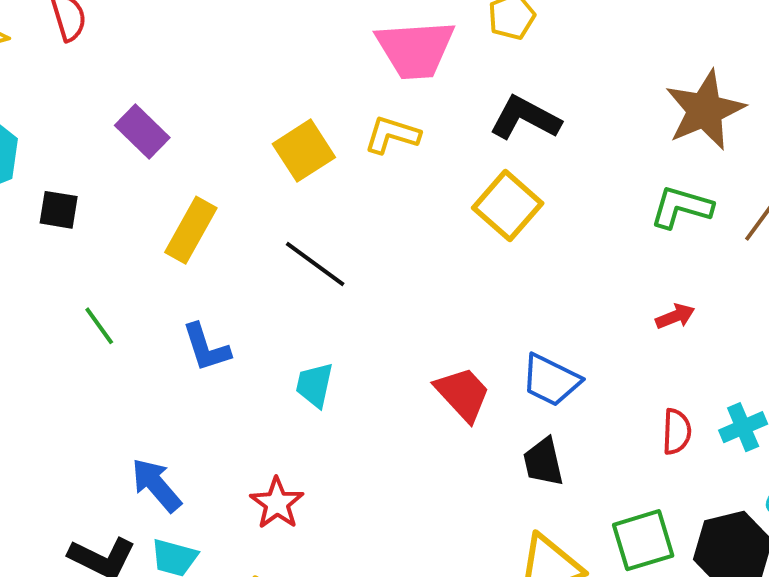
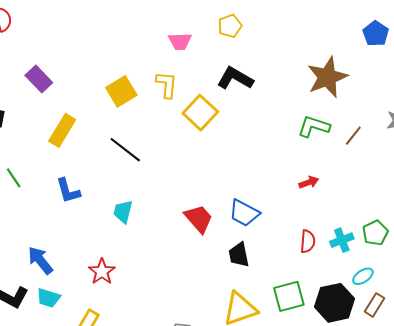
pink trapezoid: (415, 49) -> (180, 41), size x0.6
yellow L-shape: (392, 135) -> (167, 85), turned 76
yellow square: (508, 206) -> (200, 113), moved

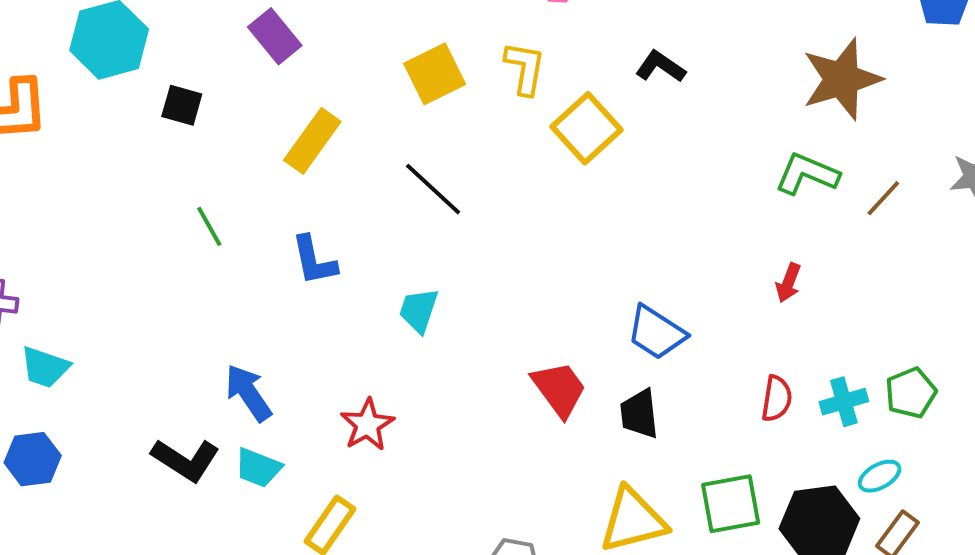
black L-shape: (235, 78) -> (660, 67), size x0.7
red arrow: (309, 182) -> (788, 283), turned 126
red trapezoid: (199, 219) -> (559, 389), moved

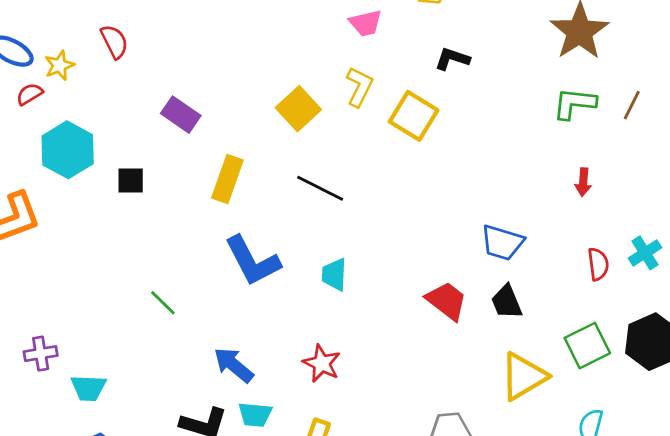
yellow L-shape: (525, 68) -> (359, 87), turned 33
green line: (209, 226) -> (163, 303), moved
blue L-shape: (314, 260) -> (252, 261), size x1.5

